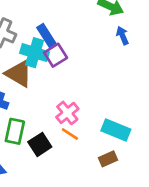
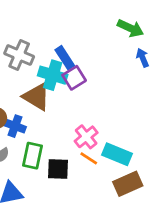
cyan rectangle: (116, 130) -> (117, 154), moved
black square: (40, 144) -> (58, 169), turned 35
brown rectangle: (108, 159) -> (128, 184), size x1.5

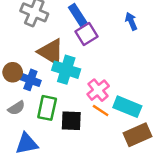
blue arrow: (142, 58) -> (131, 21), moved
cyan cross: (53, 75) -> (66, 70), moved

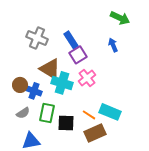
pink cross: (98, 90) -> (87, 78), moved
brown rectangle: (138, 135) -> (95, 133), moved

